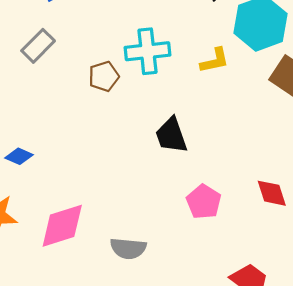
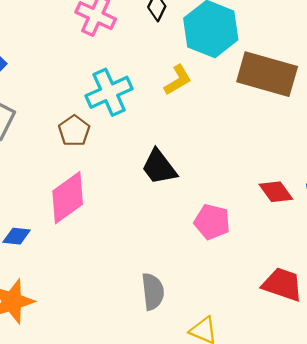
pink diamond: (62, 226) -> (68, 198), moved
gray semicircle: (128, 248) -> (153, 292), turned -84

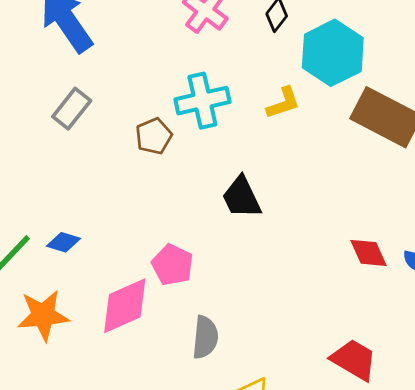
pink diamond: (68, 198) -> (125, 306), moved
pink pentagon: (212, 222) -> (172, 265), moved

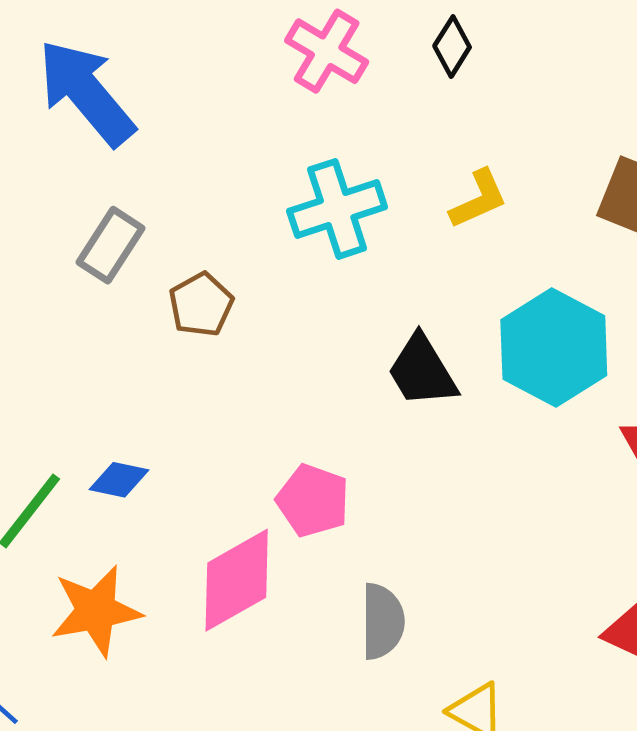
cyan hexagon: (333, 53) -> (554, 348), moved
brown pentagon: (154, 136) -> (201, 305), moved

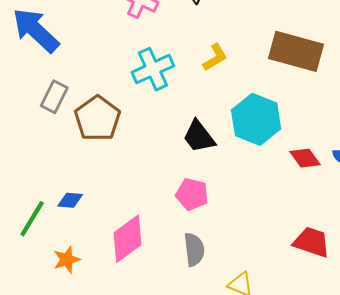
brown pentagon: (201, 305) -> (97, 118), size x1.6
pink pentagon: (313, 501) -> (192, 194), moved
orange star: (96, 611) -> (67, 260), size x0.7

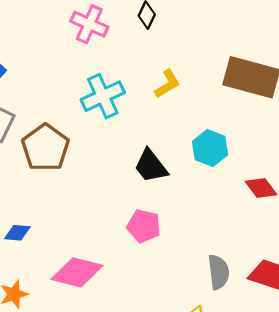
cyan hexagon: (256, 119) -> (210, 148), size x0.7
pink diamond: (127, 239) -> (77, 272), turned 51
gray semicircle: (194, 250) -> (219, 272), moved

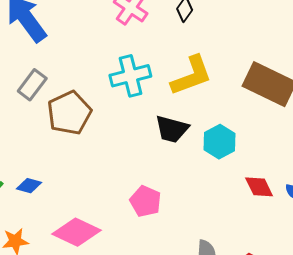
yellow L-shape: (167, 84) -> (192, 76), size x1.6
black trapezoid: (151, 166) -> (172, 129), moved, turned -48

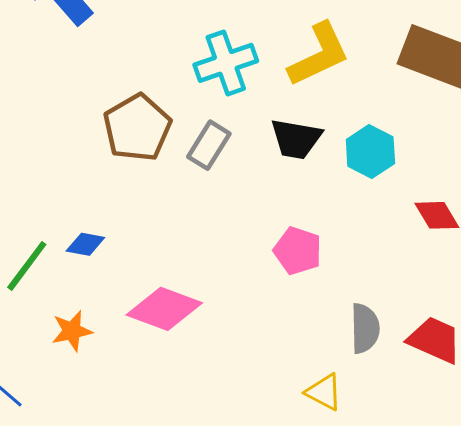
gray rectangle: (32, 85) -> (209, 145), moved
pink pentagon: (146, 201) -> (298, 251), moved

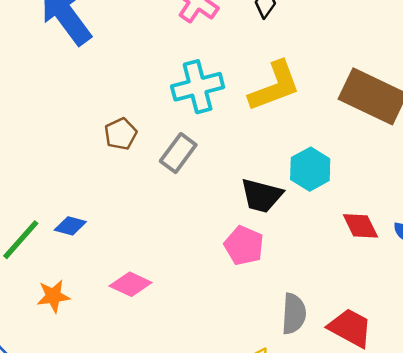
brown pentagon: (137, 128) -> (121, 134), size x0.6
black trapezoid: (296, 139) -> (262, 196), moved
pink diamond: (164, 309) -> (131, 284), size x0.7

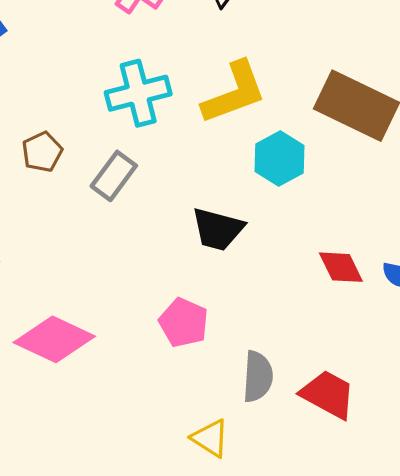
cyan hexagon: (310, 169) -> (279, 159), moved
pink pentagon: (244, 246) -> (184, 323), moved
pink diamond: (131, 284) -> (54, 339), size x1.5

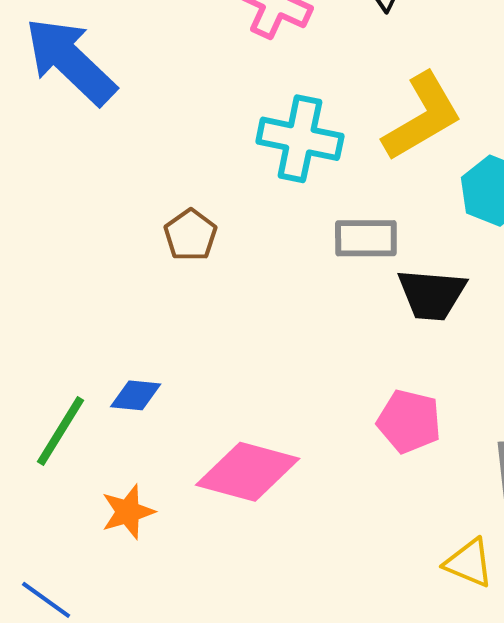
cyan cross: (138, 93) -> (300, 139), turned 36
gray rectangle: (114, 176) -> (366, 238), moved, turned 63

